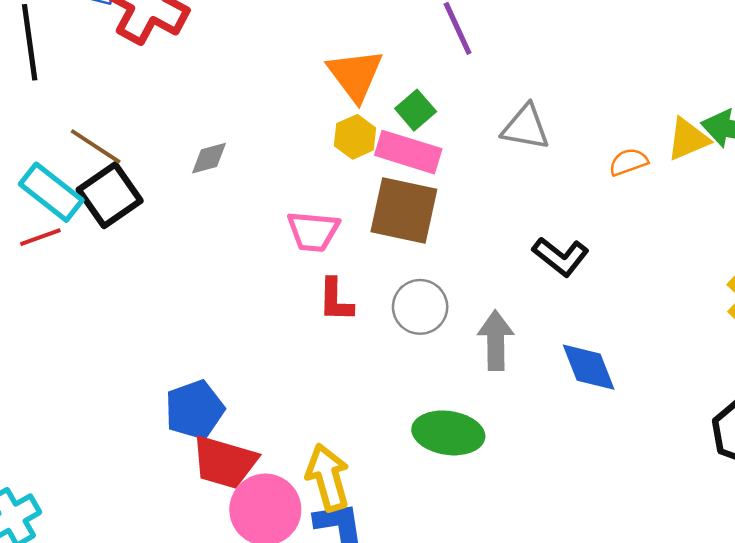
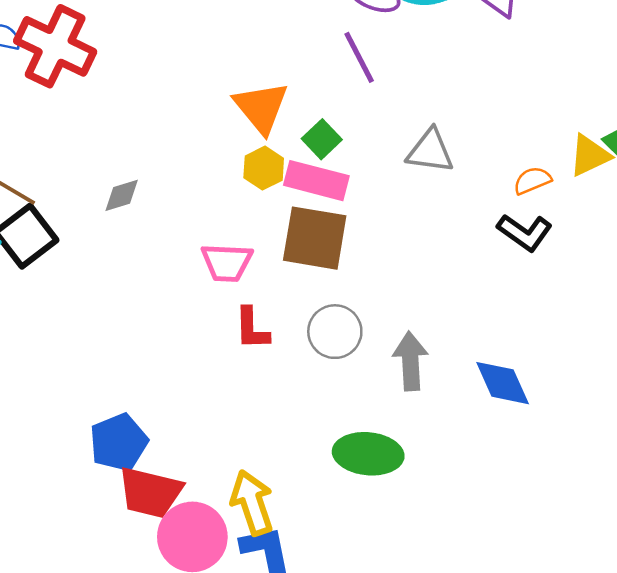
black L-shape: (561, 256) -> (525, 232), moved

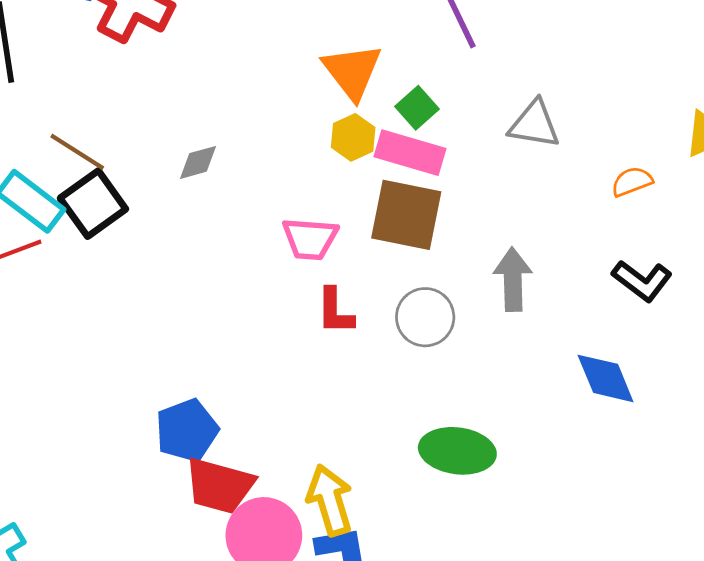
orange semicircle: (532, 180) -> (632, 182), moved
black L-shape: (525, 232) -> (642, 281), moved
gray arrow: (410, 361) -> (513, 279), moved

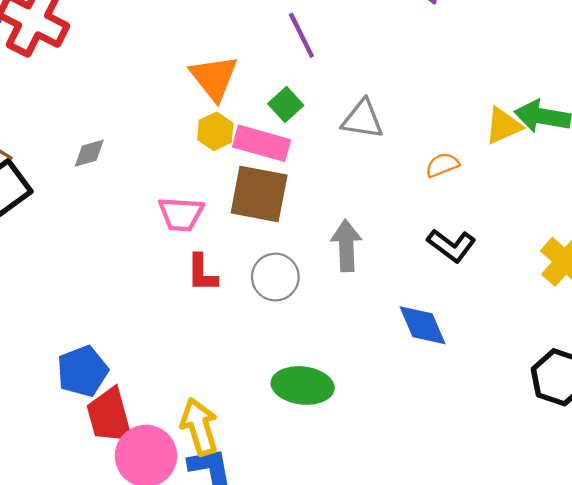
green square: (417, 108) -> (286, 104), moved
red trapezoid: (220, 486) -> (109, 416), turned 60

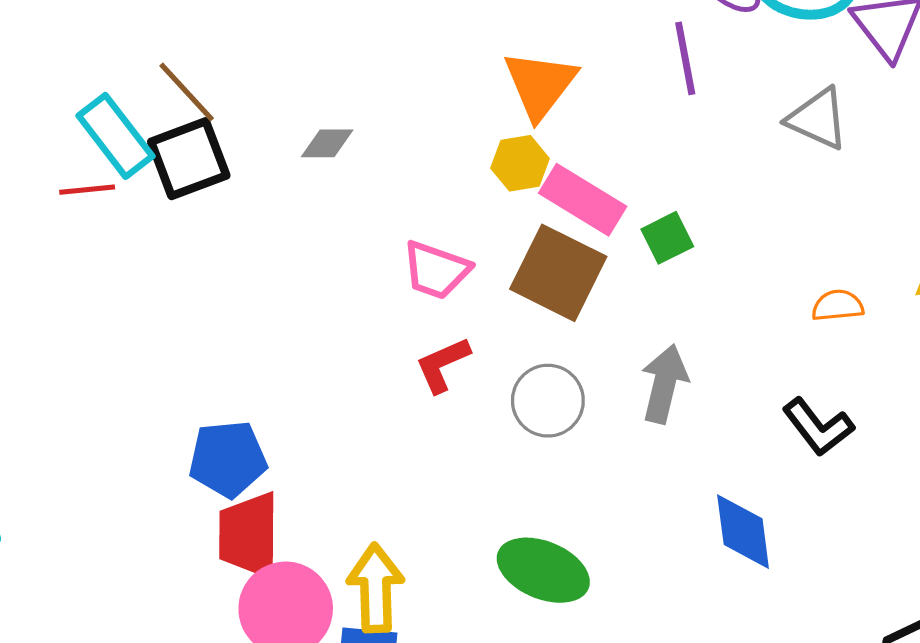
green square: (286, 104) -> (667, 238), moved
gray triangle: (363, 119) -> (818, 119), moved
red L-shape: (202, 273) -> (443, 365), turned 51

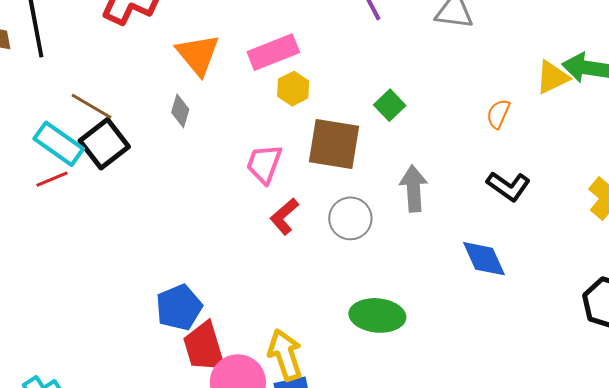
orange triangle: (540, 85) -> (198, 55), moved
gray diamond: (327, 143) -> (180, 111), turned -56
pink rectangle: (583, 200) -> (273, 52), moved, turned -36
pink trapezoid: (436, 270) -> (264, 164), turned 108
orange semicircle: (838, 306) -> (498, 114), turned -44

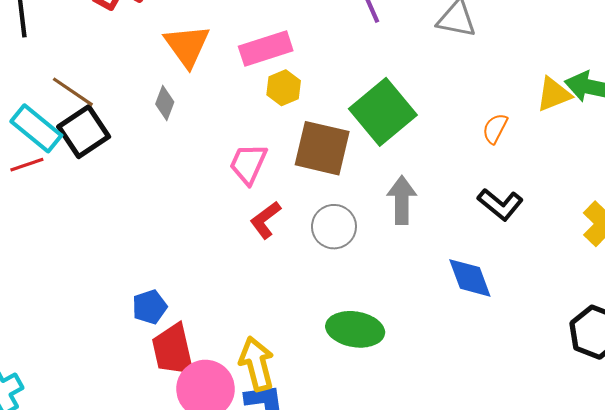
green square: (390, 105) -> (383, 112), size x2.0
blue pentagon: (179, 307) -> (150, 307), size x0.7

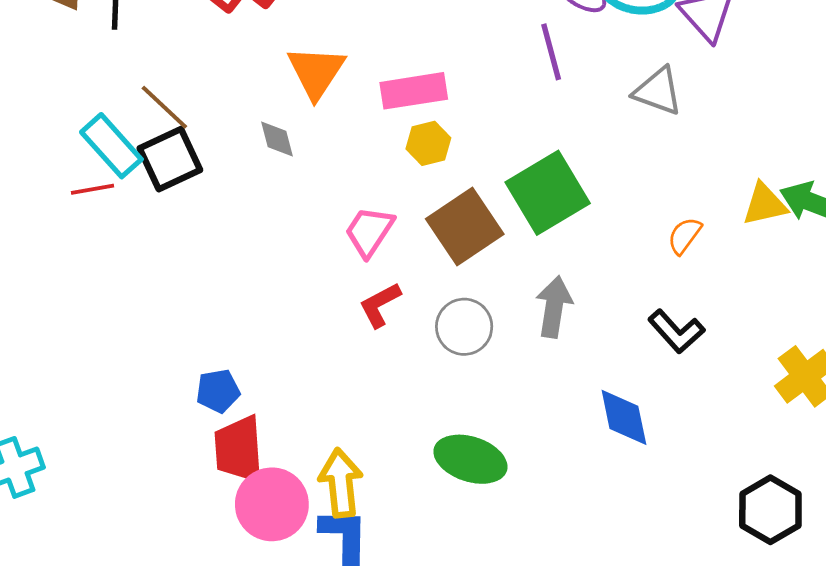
gray diamond: (165, 103) -> (277, 139), turned -44
brown square: (322, 148) -> (465, 226), turned 34

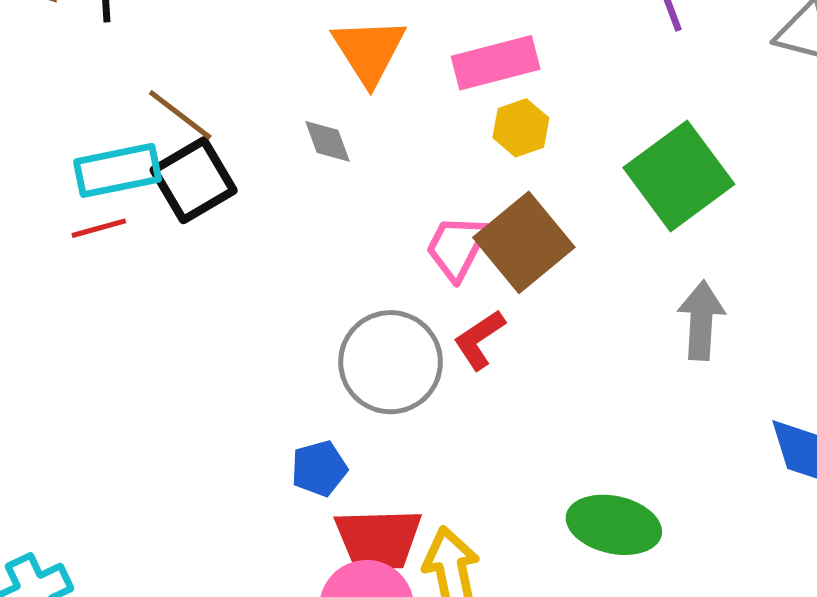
cyan rectangle: (111, 146) -> (118, 170), turned -54
brown square: (465, 226) -> (524, 242), moved
gray circle: (464, 327) -> (391, 362), moved, size x1.4
blue pentagon: (218, 391) -> (319, 469), moved
red trapezoid: (239, 449) -> (378, 539), moved, turned -82

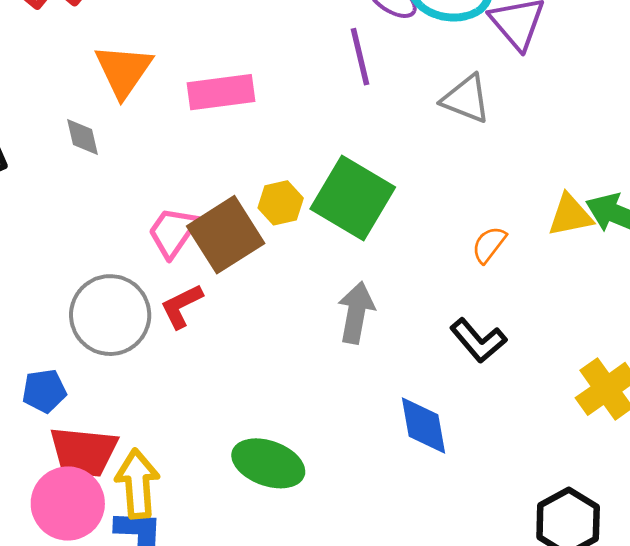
yellow hexagon: (521, 128) -> (281, 203), moved
green square: (679, 176) -> (353, 198), turned -30

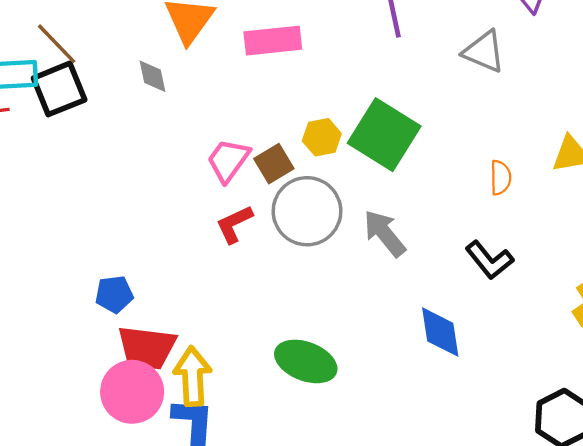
brown square: (226, 235) -> (274, 164), size x0.6
orange semicircle: (489, 245) -> (501, 178), turned 140
gray arrow: (356, 313) -> (385, 233), turned -51
gray circle: (110, 315) -> (307, 211), moved

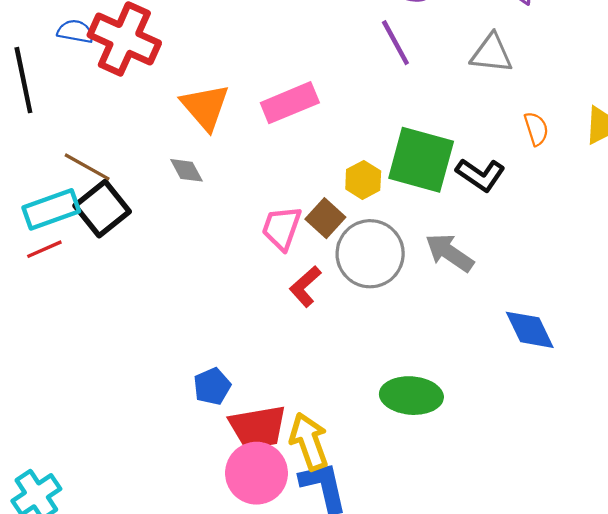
orange semicircle: (501, 178) -> (536, 129), moved
black L-shape: (489, 260) -> (480, 175), moved

